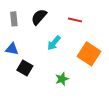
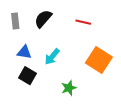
cyan arrow: (54, 43) -> (52, 57), moved
blue triangle: (12, 49) -> (24, 52), moved

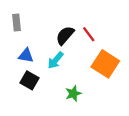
black semicircle: (43, 19) -> (65, 35), moved
red line: (83, 22) -> (89, 34), moved, turned 40

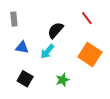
red line: (89, 34) -> (87, 18), moved
black square: (30, 80) -> (25, 79), moved

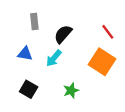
red line: (87, 18) -> (108, 32), moved
gray rectangle: (14, 19) -> (34, 21), moved

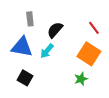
blue triangle: (25, 54) -> (22, 47), size x1.6
green star: (71, 90) -> (81, 79), moved

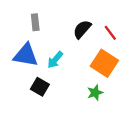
black semicircle: (55, 30) -> (82, 29), moved
black square: (25, 78) -> (40, 87), moved

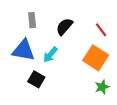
black semicircle: (82, 29) -> (64, 27), moved
green star: (95, 93) -> (102, 87), moved

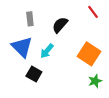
red line: (101, 30) -> (93, 12), moved
blue triangle: (23, 50) -> (22, 47), turned 35

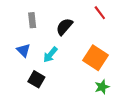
blue triangle: (22, 47) -> (23, 50), size x0.6

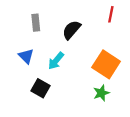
red line: (100, 13) -> (111, 14), turned 48
green star: (102, 87) -> (101, 93), moved

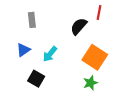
black semicircle: (71, 30) -> (79, 26), moved
blue triangle: (26, 56) -> (23, 50), turned 40

